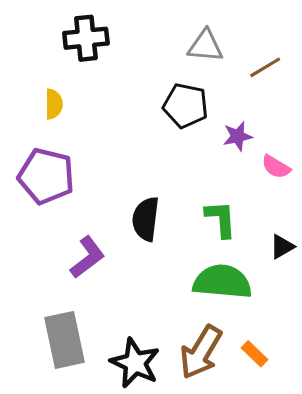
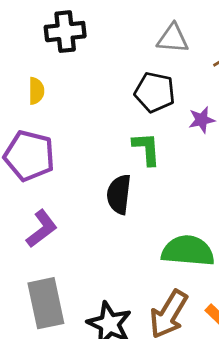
green L-shape: (221, 219) -> (147, 149), moved
purple L-shape: (88, 257) -> (42, 229), moved

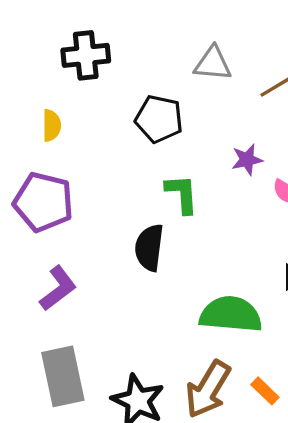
black pentagon: (155, 92) -> (159, 119), moved

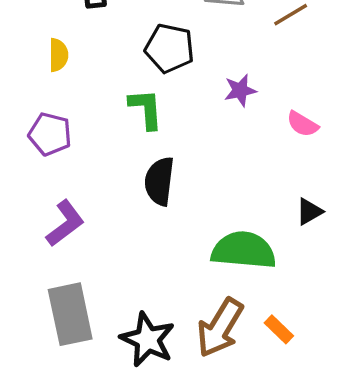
purple star: (247, 160) -> (240, 90), moved
green L-shape: (182, 194) -> (146, 109), moved
purple pentagon: (43, 202) -> (50, 134), size x0.7

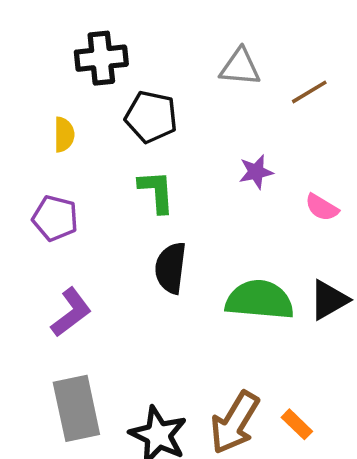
black pentagon: (169, 48) -> (151, 117), moved
black triangle: (309, 212) -> (329, 300), size x1.4
green semicircle: (244, 250) -> (260, 300), moved

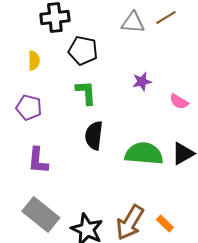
brown line: (309, 92) -> (166, 18), moved
purple L-shape: (71, 312) -> (38, 161), turned 132
gray rectangle: (76, 408) -> (41, 215), turned -39

